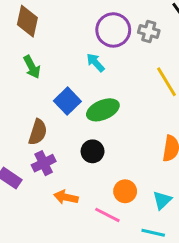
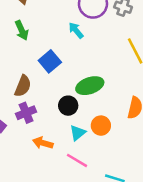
green ellipse: (103, 110) -> (90, 86), moved
orange circle: (125, 191) -> (101, 126), moved
cyan triangle: (162, 200) -> (78, 133), moved

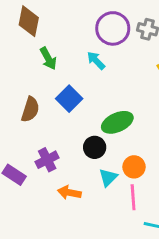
green arrow: (22, 30) -> (48, 58), moved
brown semicircle: (23, 86) -> (30, 109), moved
pink line: (77, 160) -> (133, 197), moved, turned 60

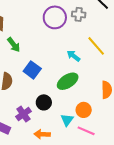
cyan arrow: (96, 61) -> (73, 56), moved
black circle: (95, 147) -> (44, 102), moved
pink line: (133, 197) -> (86, 131), turned -54

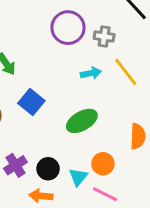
gray cross: (79, 14) -> (104, 37), moved
cyan arrow: (73, 56) -> (91, 73), moved, turned 128
black circle: (44, 102) -> (48, 169), moved

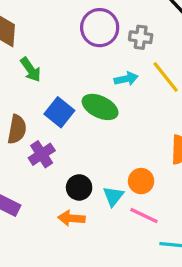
green ellipse: (82, 121) -> (100, 107), moved, turned 56
purple cross: (15, 165) -> (42, 154), moved

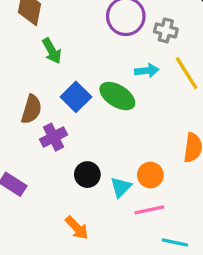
pink line: (144, 215) -> (149, 210), turned -44
orange arrow: (71, 218) -> (77, 228), moved, turned -145

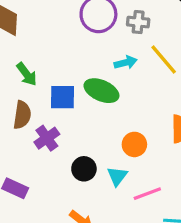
green arrow: (52, 51) -> (27, 74), moved
blue square: (76, 97) -> (62, 97), turned -36
orange circle: (150, 175) -> (134, 144), moved

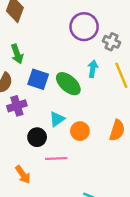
cyan arrow: (126, 63) -> (93, 69), turned -84
cyan triangle: (117, 176) -> (57, 119), moved
pink line: (147, 194) -> (56, 158), moved

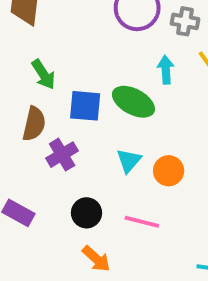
black circle: (37, 137) -> (87, 213), moved
pink line: (56, 158) -> (142, 222), turned 30

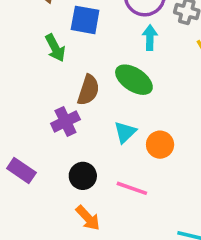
cyan arrow: (166, 70) -> (150, 38), moved
blue square: (85, 106) -> (85, 20), moved
brown semicircle: (34, 124) -> (88, 90), moved

